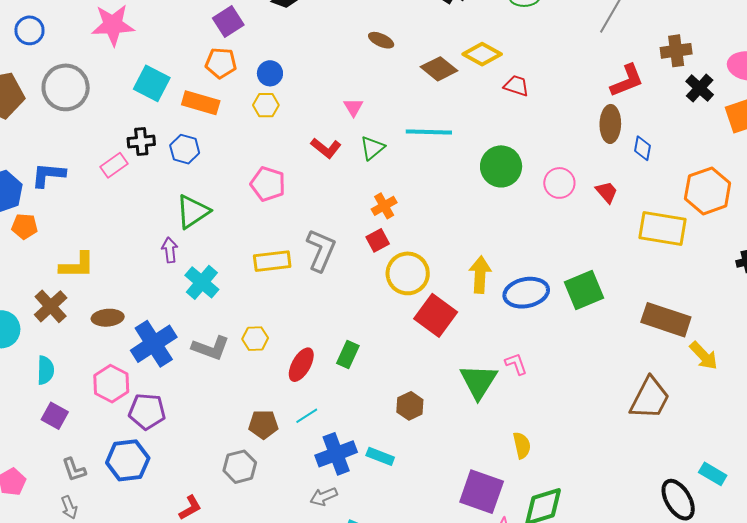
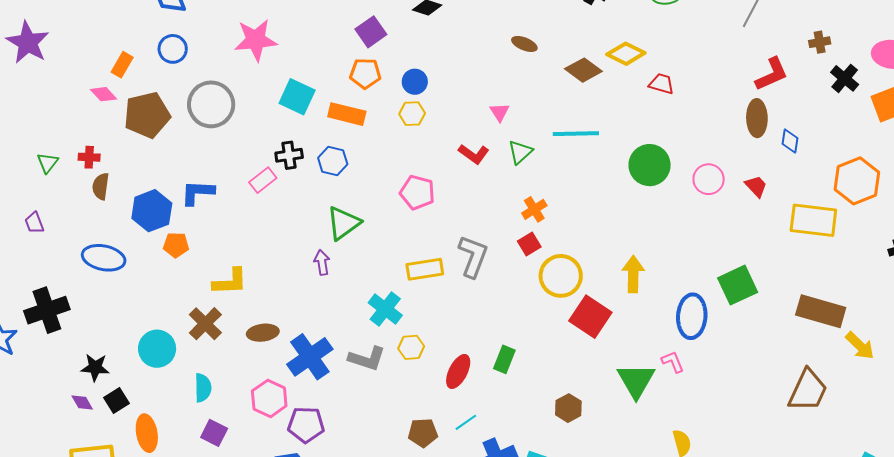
brown cross: (676, 51) -> (820, 42), size x0.7
cyan cross: (202, 282) -> (385, 309), moved
blue ellipse: (526, 293) -> (692, 316), moved, turned -72

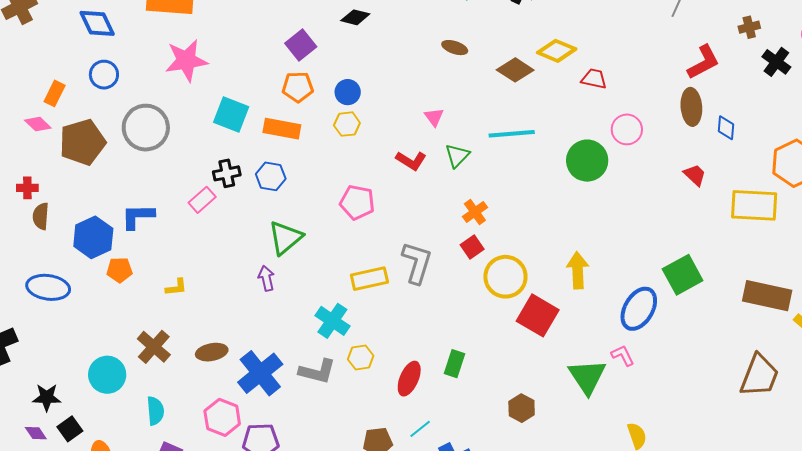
pink circle: (709, 179) -> (627, 129), moved
yellow L-shape: (230, 282) -> (176, 287), moved, size x0.6
blue ellipse: (692, 316) -> (639, 309), turned 30

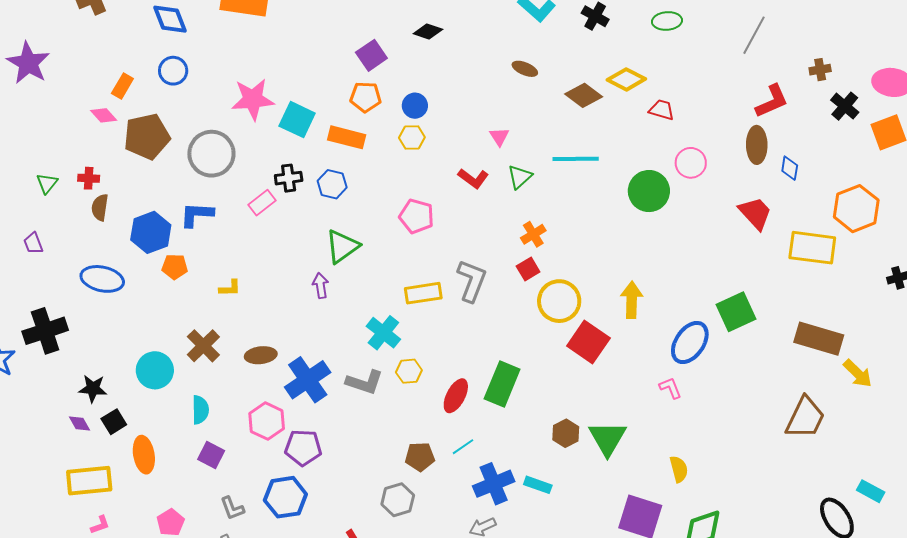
pink star: (186, 60) -> (253, 99), moved
gray circle: (146, 128) -> (211, 154), moved
red trapezoid: (695, 175) -> (755, 213), size x1.5
green rectangle: (455, 364) -> (502, 384), size x1.6
green triangle: (587, 377) -> (607, 438), moved

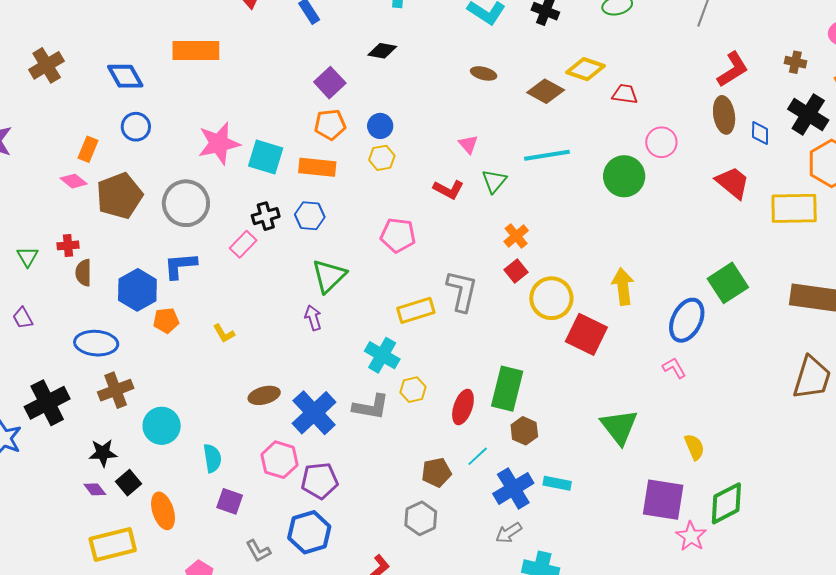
brown cross: (820, 70) -> (795, 62), moved, turned 30
black cross: (845, 106) -> (808, 115), moved, size x1.4
yellow L-shape: (230, 288) -> (224, 333), turned 70
brown cross: (203, 346) -> (116, 390), moved, turned 32
brown hexagon: (566, 433) -> (524, 431), moved

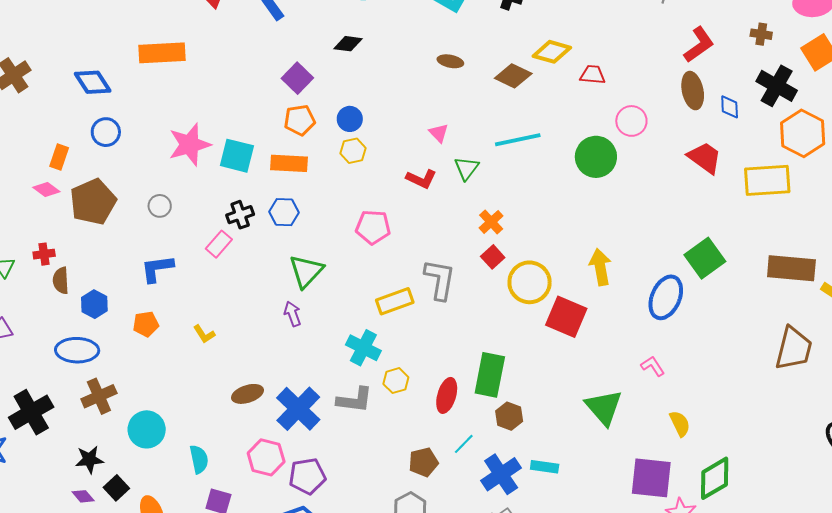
gray circle: (186, 203) -> (160, 206), size x0.5
blue hexagon: (137, 290) -> (94, 304), moved, size x0.7
pink L-shape: (674, 368) -> (653, 366), moved

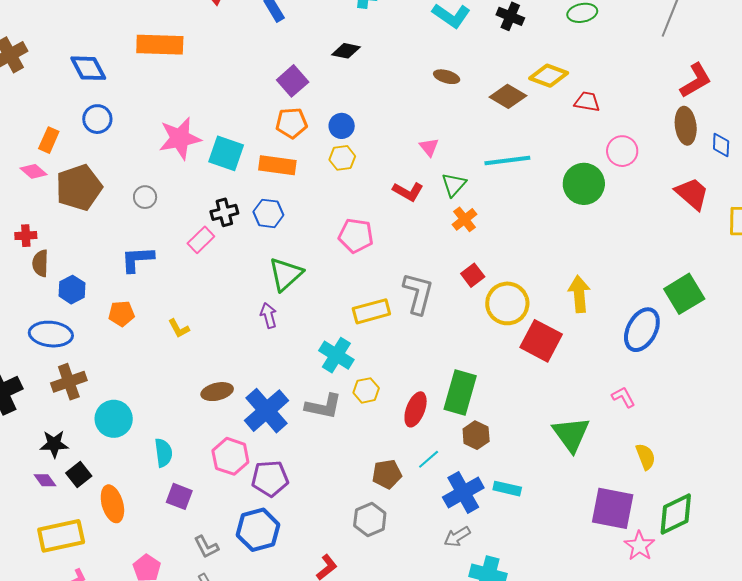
orange cross: (491, 222) -> (465, 219), moved

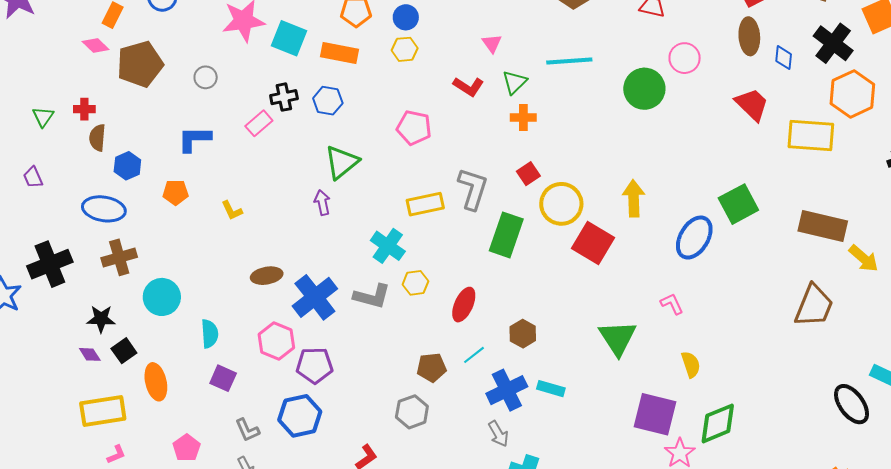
orange cross: (465, 219) -> (523, 117), turned 35
green rectangle: (460, 392) -> (506, 235), moved
gray arrow: (457, 537) -> (498, 434), turned -92

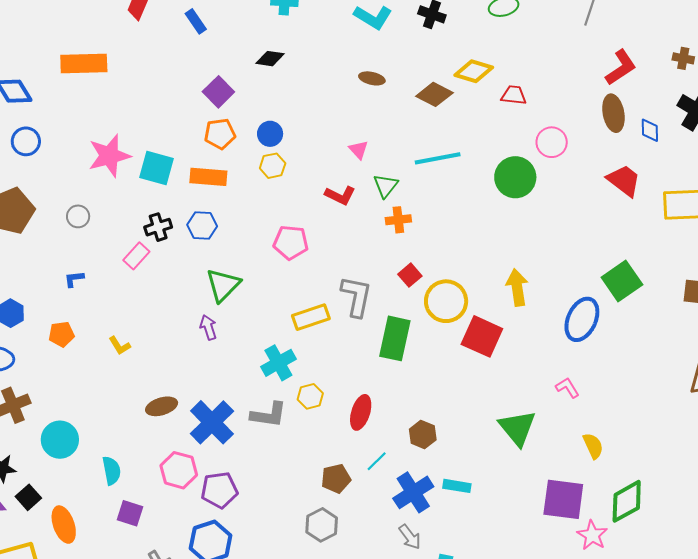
blue L-shape: (194, 139) -> (74, 279), size x0.6
cyan cross: (388, 246) -> (278, 363), turned 32

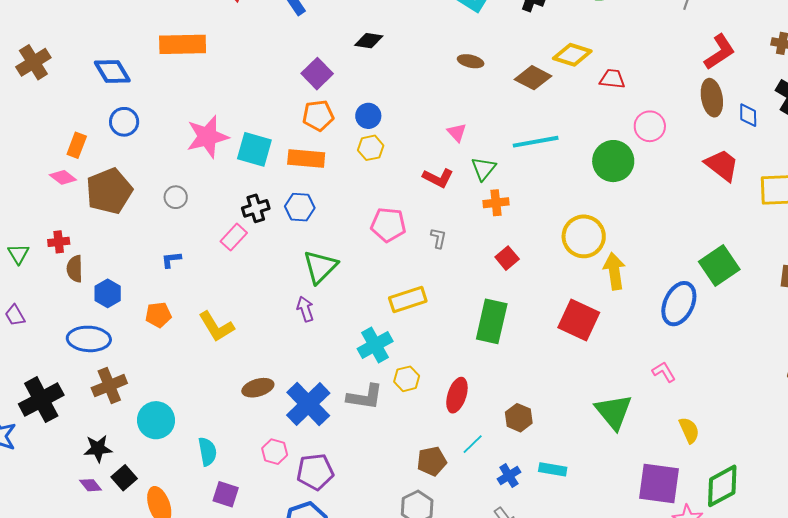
gray L-shape: (356, 296) -> (438, 238), moved, size x0.5
yellow circle: (446, 301) -> (584, 236), moved
yellow L-shape: (120, 346) -> (216, 327), size x1.6
pink hexagon: (179, 470) -> (275, 452), size x0.7
blue cross: (413, 492) -> (509, 476), size x0.6

